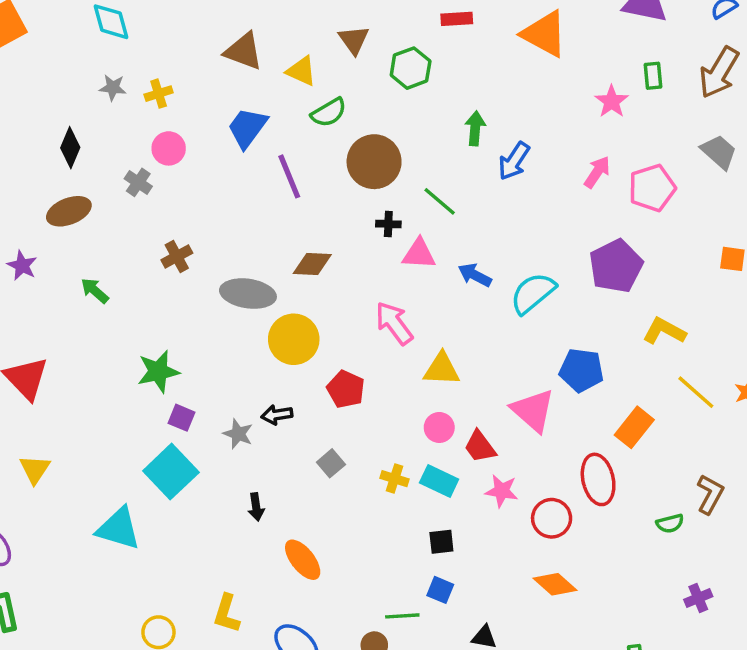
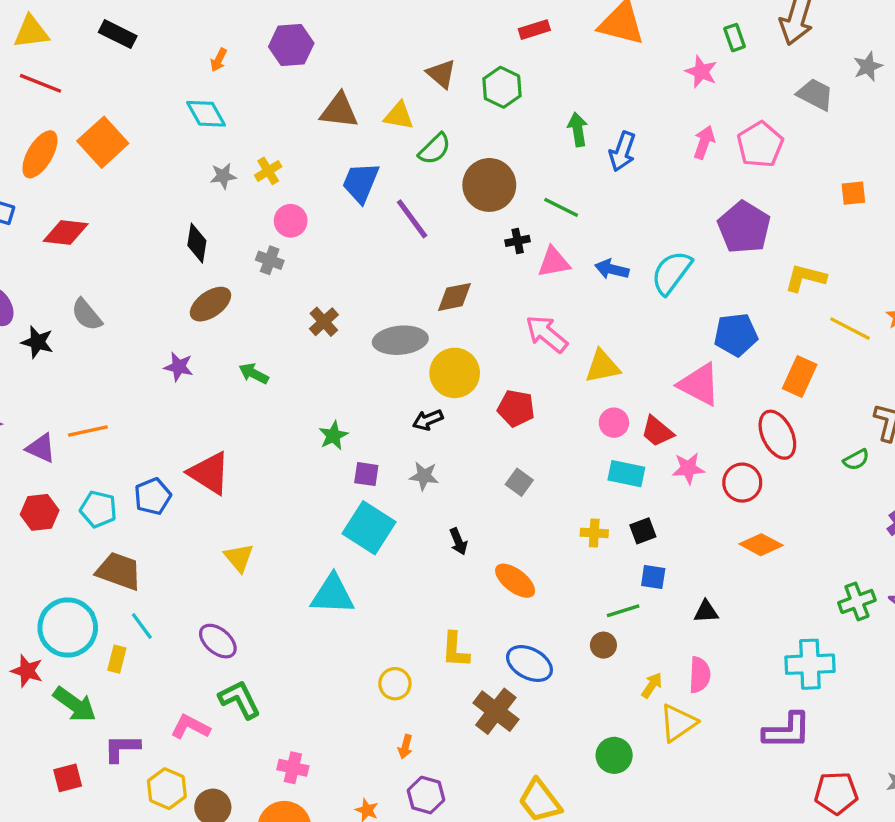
green star: (158, 372) -> (333, 436), size x0.7
black arrow: (277, 415) -> (428, 420), moved
yellow cross: (394, 479) -> (594, 533), moved

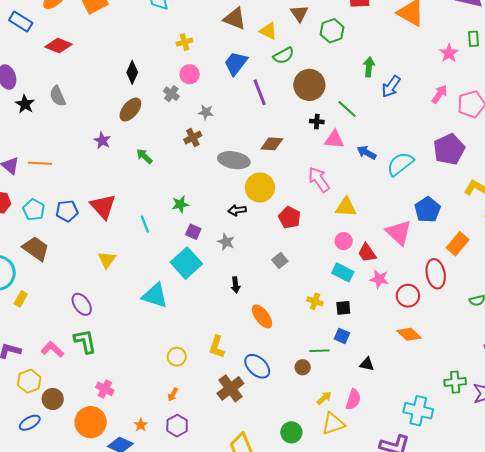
gray star: (223, 176) -> (206, 112), moved
brown ellipse: (210, 304) -> (130, 110), turned -30
blue pentagon: (736, 335) -> (427, 210), turned 30
cyan line: (142, 626) -> (145, 224), moved

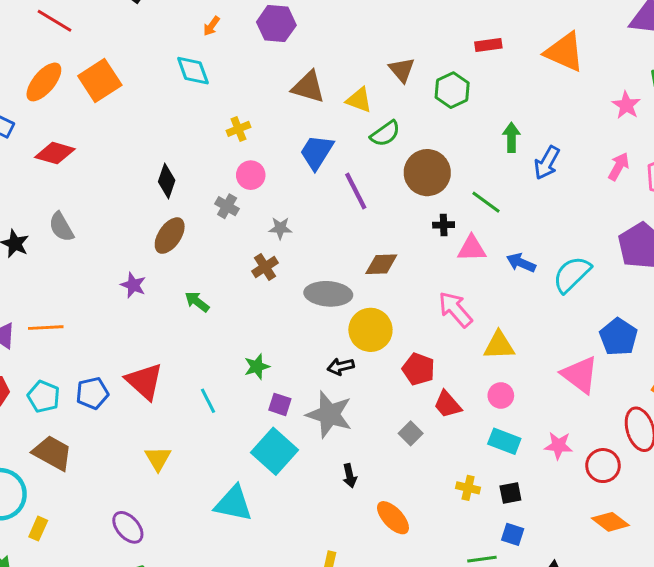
gray star: (226, 242) -> (329, 414), size x1.8
red trapezoid: (367, 253) -> (447, 404), moved

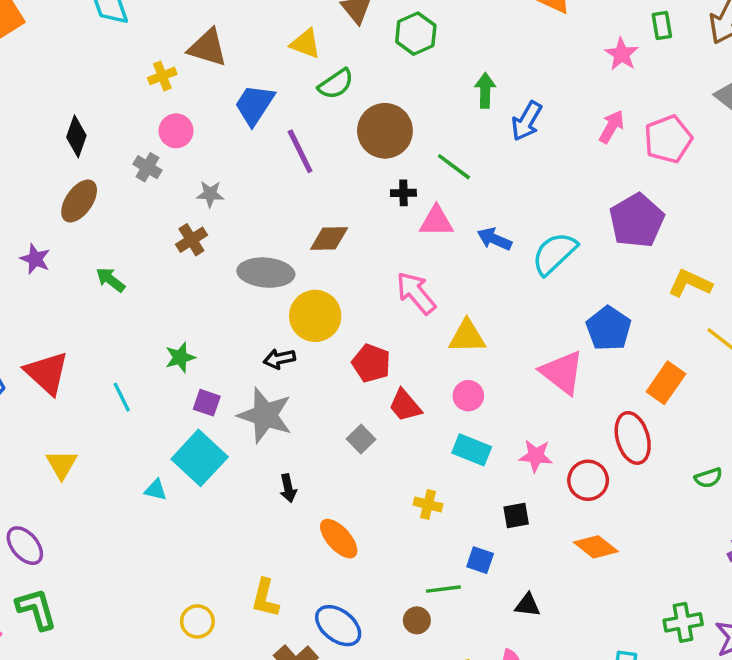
brown triangle: (308, 87) -> (208, 48), moved
black square: (510, 493) -> (516, 516), moved
cyan triangle: (234, 503) -> (156, 490), moved, size x0.5

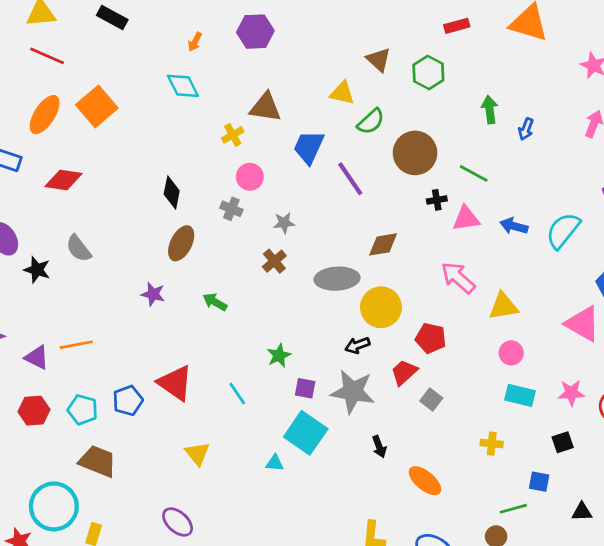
blue arrow: (527, 121) -> (526, 129), size x0.7
red trapezoid: (405, 405) -> (404, 372), moved, turned 96

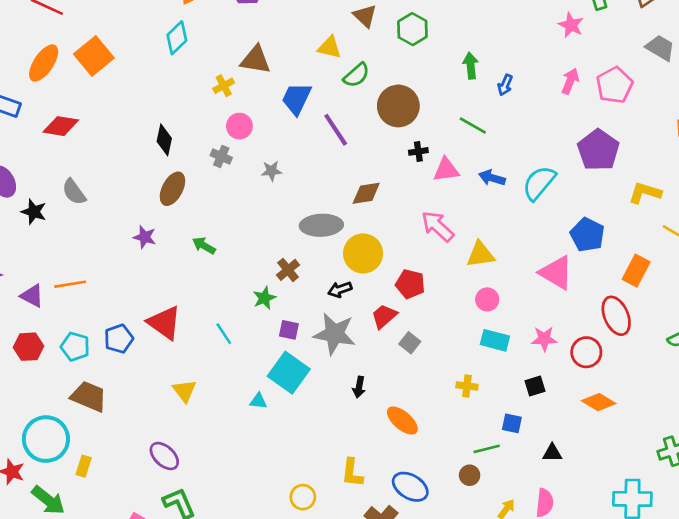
cyan diamond: (183, 86) -> (177, 38), turned 72
green line: (474, 173) -> (473, 126), moved
brown cross: (274, 261) -> (288, 270), moved
black arrow: (379, 447) -> (359, 387), turned 30

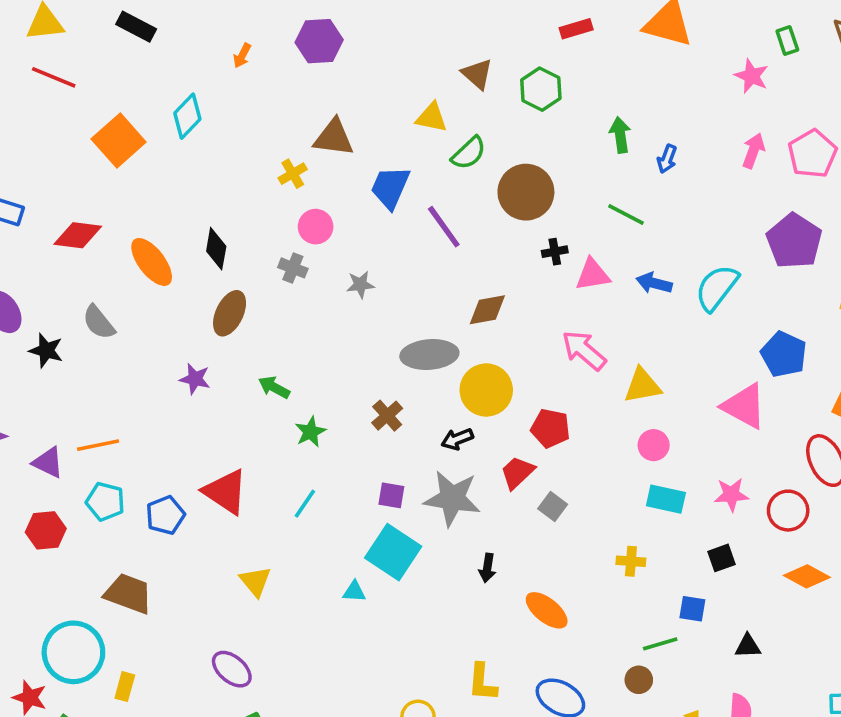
cyan diamond: (177, 38) -> (187, 116), moved
orange ellipse: (44, 63) -> (152, 262), moved, turned -69
green star: (264, 298) -> (310, 432), moved
cyan line: (224, 334) -> (305, 504), turned 70
cyan pentagon: (75, 347) -> (105, 501), moved

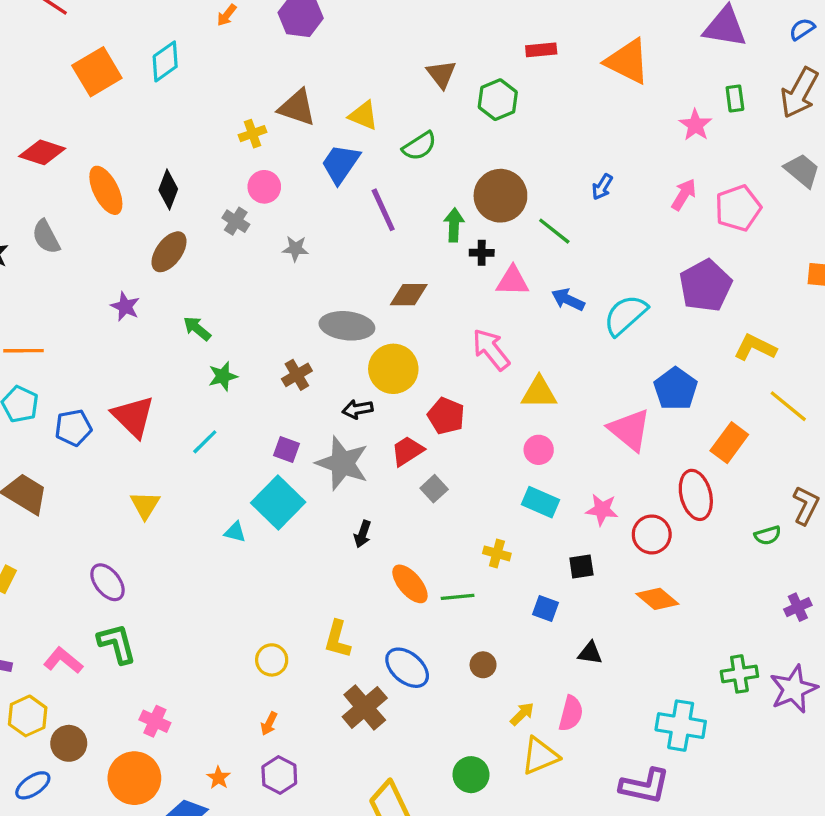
yellow triangle: (432, 118) -> (363, 115), moved
green arrow: (620, 135) -> (454, 225), moved
brown circle: (526, 192) -> (500, 196), moved
green line: (660, 644) -> (458, 597), moved

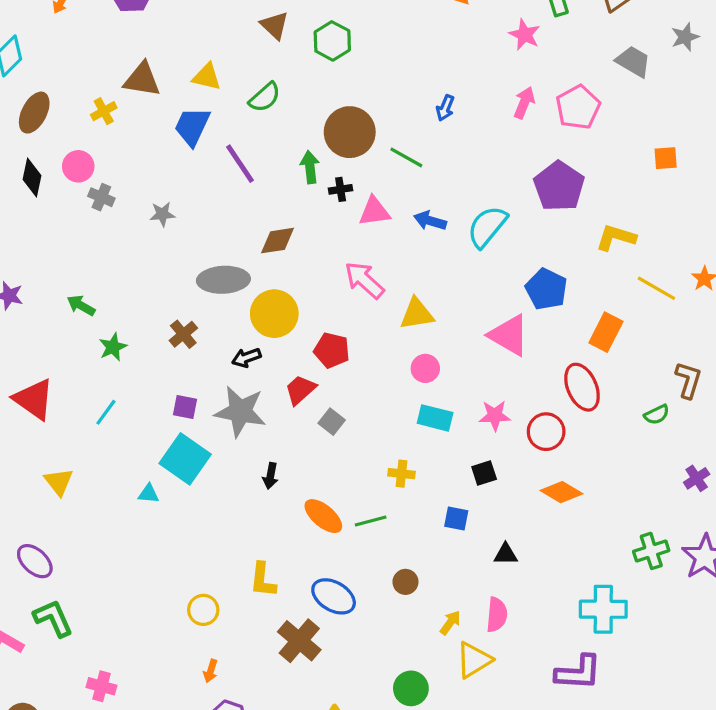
pink circle: (264, 187) -> (78, 166), moved
brown ellipse: (169, 252) -> (34, 113), moved

